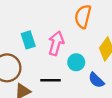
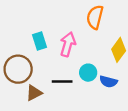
cyan circle: (76, 62) -> (88, 73), moved
blue semicircle: (96, 80) -> (108, 82), turned -30

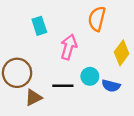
cyan rectangle: (40, 41) -> (39, 26), moved

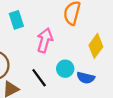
black line: (63, 86) -> (39, 78), turned 54

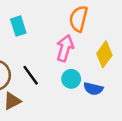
pink arrow: (45, 40) -> (65, 48), moved
black line: (39, 78) -> (31, 75), moved

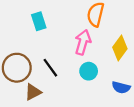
blue semicircle: (93, 89) -> (121, 87), moved

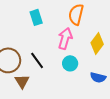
cyan rectangle: (39, 21) -> (36, 17), moved
brown triangle: (33, 92) -> (22, 81), turned -35

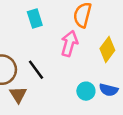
cyan circle: (70, 63) -> (86, 91), moved

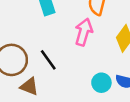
brown triangle: (18, 95) -> (29, 86), turned -36

